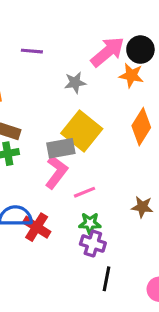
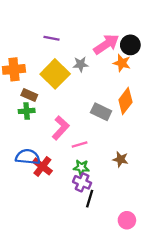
yellow square: (82, 131) -> (55, 74), moved
gray rectangle: (61, 148) -> (101, 112), moved, turned 30
black line: (106, 279) -> (90, 199), moved

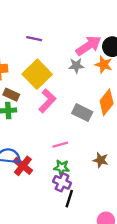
gray star: (81, 64) -> (76, 66), moved
pink L-shape: (61, 128) -> (47, 101), moved

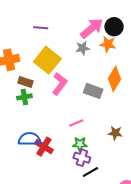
black line: (69, 199) -> (90, 172), turned 49

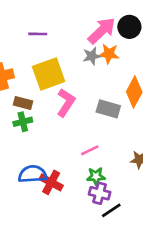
orange star: (108, 44) -> (109, 54), moved
yellow square: (47, 60) -> (49, 74), turned 35

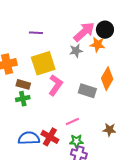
orange star: (109, 54) -> (97, 44), moved
red cross: (51, 182) -> (50, 137), moved

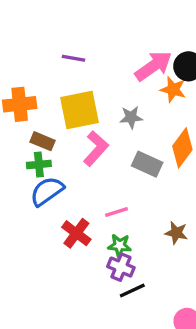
gray star: (76, 51) -> (131, 117), moved
blue semicircle: (29, 138) -> (47, 191), moved, turned -40

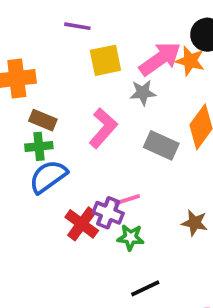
pink arrow: (153, 66) -> (160, 59), moved
yellow square: (80, 110) -> (105, 60), moved, size x0.7
purple cross: (121, 267) -> (108, 213), moved

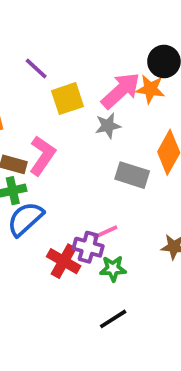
purple line: (77, 26) -> (36, 69), turned 40
pink L-shape: (103, 128) -> (42, 155), moved
black line: (145, 288) -> (113, 319), moved

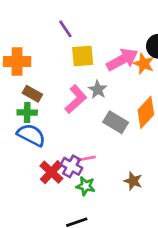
gray star: (108, 126) -> (98, 90), moved, turned 30
pink L-shape: (42, 155) -> (76, 99), moved
blue semicircle: (25, 219) -> (31, 135), turned 56

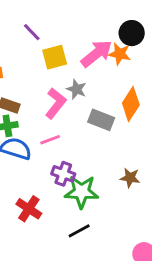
pink line: (86, 159) -> (50, 140), moved
red cross: (51, 172) -> (29, 209), moved
green star: (86, 186) -> (82, 192), size x1.6

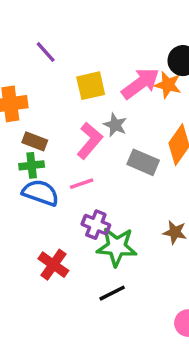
purple line: (32, 32) -> (46, 52), moved

